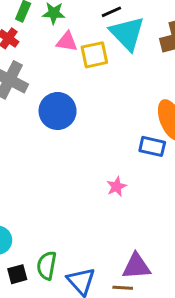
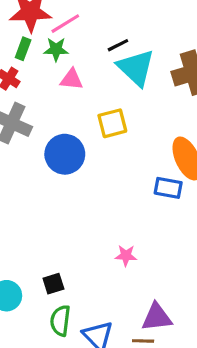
yellow square: (94, 55) -> (112, 123), moved
pink star: (116, 187) -> (126, 256), moved, turned 30
black square: (17, 274) -> (53, 284), moved

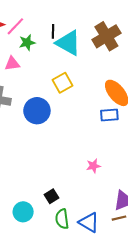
black line: (118, 45) -> (53, 31), turned -48
green star: (56, 49) -> (27, 42), moved
pink triangle: (72, 79) -> (12, 64), moved

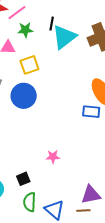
cyan triangle: (68, 43) -> (64, 37), turned 44
yellow square: (62, 83) -> (29, 65), moved
pink star: (93, 166) -> (53, 157), moved

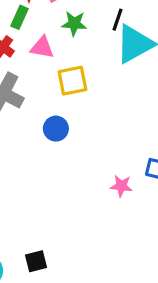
blue circle: (24, 96) -> (56, 129), size x0.6
pink star: (53, 157) -> (121, 186), moved

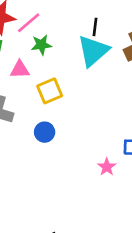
black line: (118, 20) -> (95, 27), moved
pink star: (121, 186) -> (107, 167), turned -30

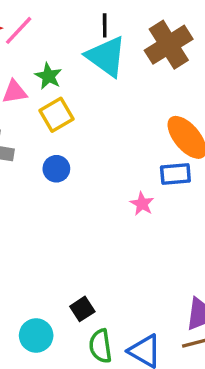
green star: (41, 45) -> (48, 76), moved, turned -30
cyan triangle: (93, 51) -> (106, 56), turned -36

